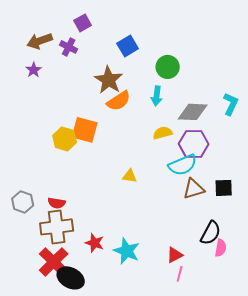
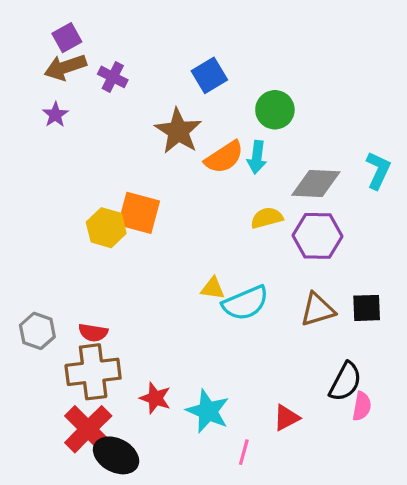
purple square: (83, 23) -> (67, 38), moved
orange semicircle: (119, 101) -> (224, 157), moved
cyan semicircle: (183, 165) -> (245, 303), moved
pink line: (180, 274) -> (244, 452), moved

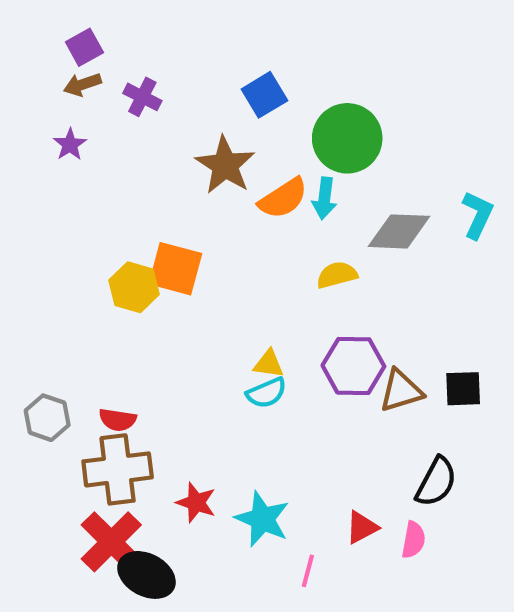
brown arrow: (65, 67) -> (82, 84), size x0.7
green circle: (275, 110) -> (347, 138), size x1.4
purple hexagon: (318, 236) -> (353, 366), moved
cyan semicircle: (245, 303) -> (267, 393), moved, size x0.7
pink semicircle: (362, 406) -> (413, 540), moved

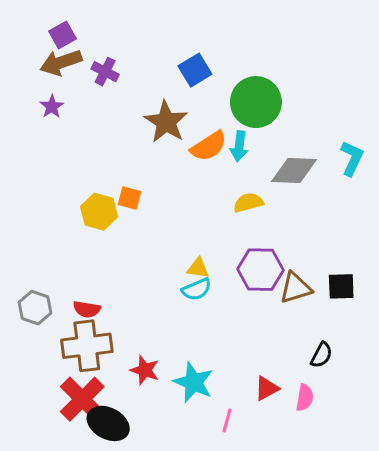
brown arrow: (82, 84) -> (61, 62), size x1.5
orange square: (175, 269) -> (129, 198), size x0.6
black semicircle: (436, 482) -> (321, 355), size x0.7

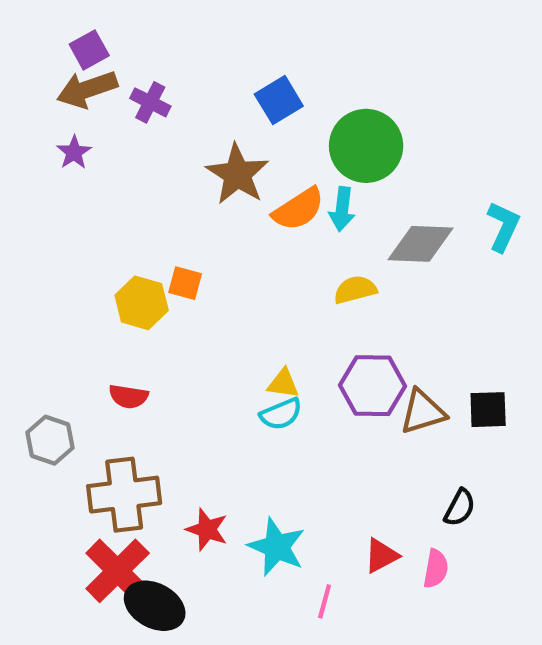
red semicircle: (87, 309) -> (128, 397), moved

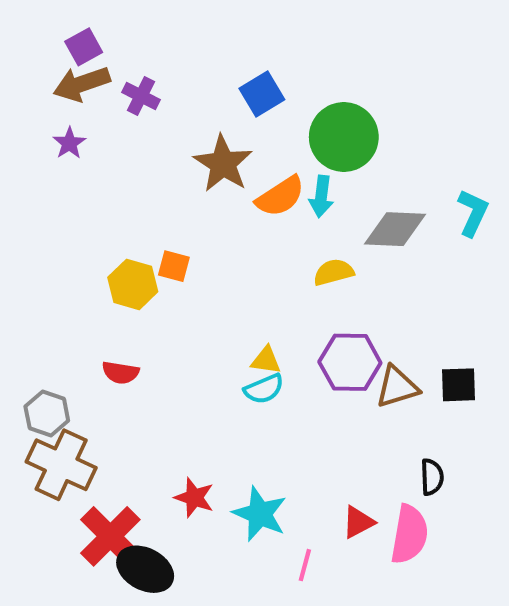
brown cross: (124, 495) -> (61, 465), moved, turned 32
black semicircle: (460, 508) -> (432, 477), turned -30
pink semicircle: (436, 569) -> (409, 534), size x1.6

